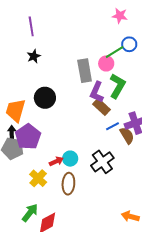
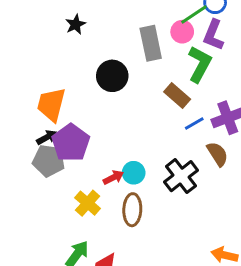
purple L-shape: (97, 92) -> (213, 35), moved
black circle: (45, 98) -> (112, 76), moved
black arrow: (12, 133) -> (47, 137), turned 64
brown semicircle: (127, 136) -> (217, 154), moved

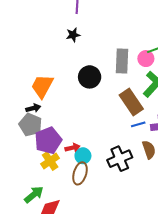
brown rectangle: (177, 95) -> (131, 102), size x1.4
purple pentagon: (71, 143) -> (48, 140), moved
cyan circle: (134, 173) -> (83, 156), moved

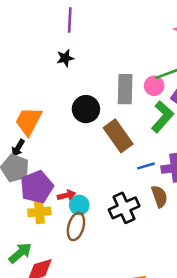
brown rectangle: (131, 102) -> (118, 136), moved
black arrow: (33, 108) -> (18, 148), turned 136
yellow cross: (50, 161) -> (39, 212), turned 30

